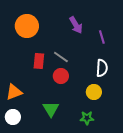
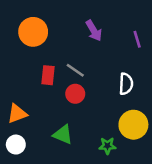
purple line: (102, 37) -> (137, 39), moved
yellow circle: (94, 92) -> (133, 125), moved, size x1.5
green triangle: (51, 109) -> (63, 135), turned -36

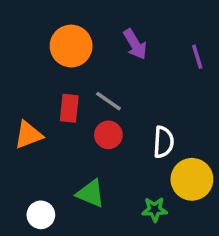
orange circle: (33, 32) -> (71, 46), moved
white semicircle: (126, 84) -> (163, 142), moved
orange triangle: (17, 114) -> (28, 135), moved
white circle: (16, 145) -> (41, 215), moved

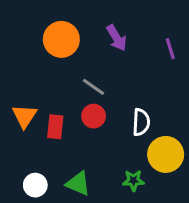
red rectangle: (69, 108) -> (55, 127), moved
orange triangle: (28, 135) -> (25, 116), turned -36
green triangle: (91, 194) -> (78, 184), moved

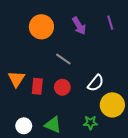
purple line: (170, 49) -> (110, 23), moved
red circle: (94, 116) -> (62, 87), moved
white semicircle: (141, 122) -> (96, 83), turned 36

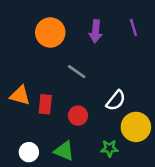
purple arrow: (79, 26) -> (96, 31), turned 36
orange triangle: (16, 79) -> (20, 95), turned -48
red circle: (62, 87) -> (78, 116), moved

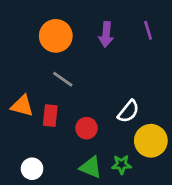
gray line: (77, 72) -> (63, 79), moved
green triangle: (64, 151) -> (91, 167), moved

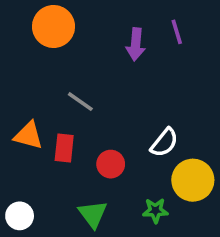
purple line: (148, 30) -> (177, 32), moved
orange circle: (56, 36) -> (54, 26), moved
green triangle: (91, 167) -> (93, 214), moved, turned 30
white circle: (32, 169) -> (20, 216), moved

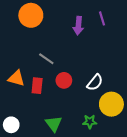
red circle: (111, 164) -> (64, 80), moved

